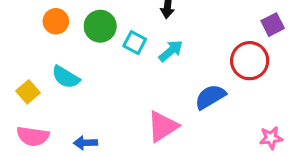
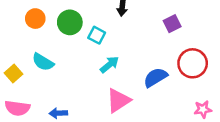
purple square: (273, 25) -> (172, 24), moved
cyan arrow: (171, 51) -> (109, 65), moved
red circle: (250, 61) -> (193, 63), moved

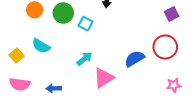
purple square: (172, 24) -> (172, 14), moved
cyan arrow: (109, 65) -> (85, 59), moved

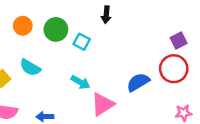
purple square: (172, 14) -> (179, 40), moved
cyan arrow: (85, 59) -> (80, 82), turned 70

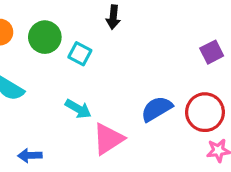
red circle: (174, 69) -> (205, 112), moved

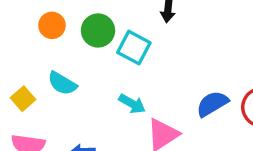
cyan square: (80, 54) -> (134, 48), size x1.4

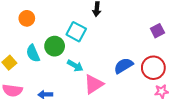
green circle: (98, 30) -> (55, 46), moved
cyan semicircle: (62, 83) -> (33, 53), turned 36

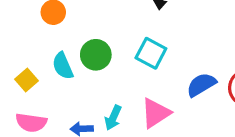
cyan square: (76, 32) -> (151, 53), moved
cyan arrow: (75, 66) -> (113, 118), moved, turned 84

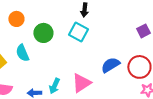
cyan square: (151, 53) -> (78, 32), moved
green circle: (96, 55) -> (43, 33), moved

